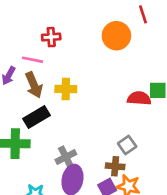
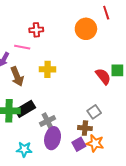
brown arrow: (34, 85) -> (17, 76), moved
red semicircle: (139, 98) -> (103, 76), turned 48
black rectangle: (37, 117) -> (25, 109), moved

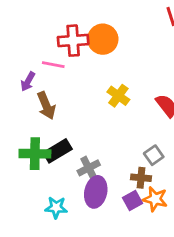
orange circle: (86, 29) -> (103, 39), moved
red cross: (36, 30) -> (73, 41), size x1.5
yellow cross: (47, 69) -> (118, 96), moved, turned 35

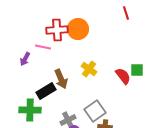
brown arrow: (46, 106) -> (61, 79), moved
black rectangle: (58, 151) -> (46, 91), moved
gray square: (154, 155) -> (95, 111), moved, size x1.5

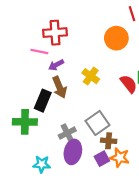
orange circle: (78, 29) -> (116, 38), moved
purple arrow: (25, 59) -> (56, 65), moved, turned 32
black rectangle: (46, 91) -> (43, 101), turned -36

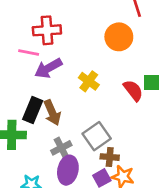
purple arrow: (56, 65) -> (48, 68), size x1.5
brown arrow: (59, 87) -> (52, 113), moved

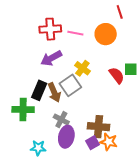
pink line: (29, 53) -> (75, 33), moved
gray square: (97, 136) -> (70, 85), moved
gray cross: (61, 148) -> (61, 120), turned -35
brown cross: (110, 157) -> (99, 127), size x1.5

